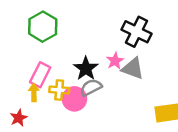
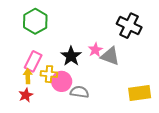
black cross: (137, 32) -> (129, 26), moved
gray semicircle: (91, 87) -> (80, 92), moved, turned 36
red star: (19, 118) -> (26, 95), moved

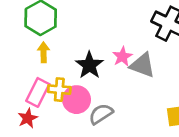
pink rectangle: (33, 61) -> (38, 92), moved
yellow arrow: (28, 76) -> (44, 52), moved
gray semicircle: (80, 92) -> (101, 114), turned -42

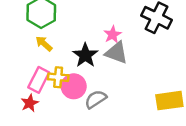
yellow arrow: (44, 52) -> (44, 44), turned -48
pink star: (122, 57) -> (113, 35), moved
gray triangle: (142, 65) -> (116, 53), moved

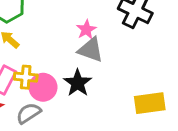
black star: (85, 55) -> (78, 83), moved
gray semicircle: (96, 99) -> (29, 113), moved

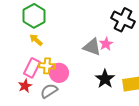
pink star: (86, 30) -> (106, 44), moved
black star: (78, 83) -> (105, 79), moved

